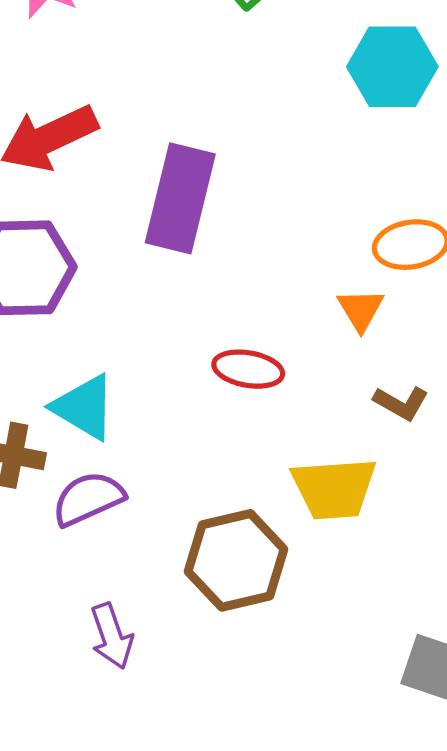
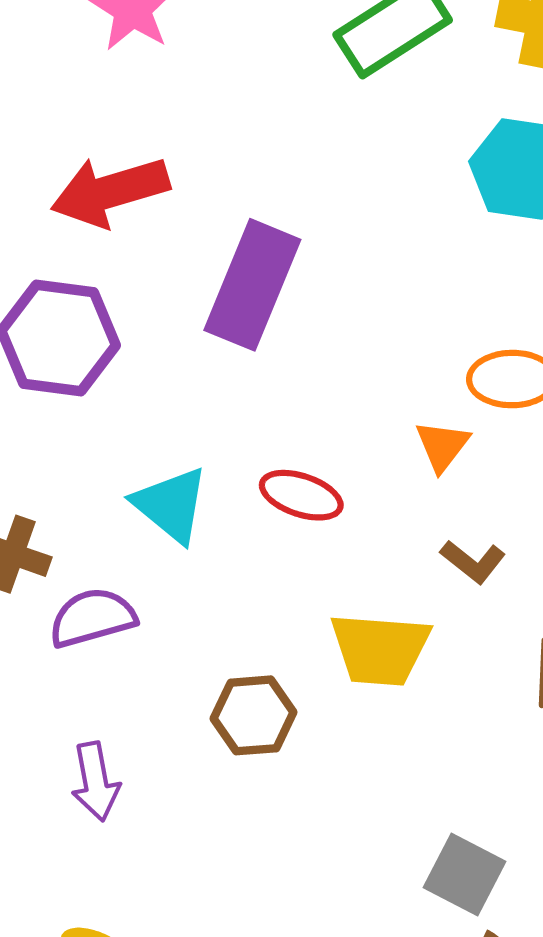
cyan triangle: (84, 407) -> (171, 505), moved
brown hexagon: (236, 560) -> (253, 715), size x0.7

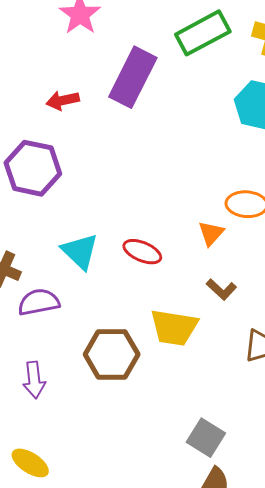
red arrow: (110, 191) -> (63, 100), size x0.6
purple rectangle: (252, 285) -> (133, 77), moved
brown hexagon: (253, 715) -> (112, 354), size x1.4

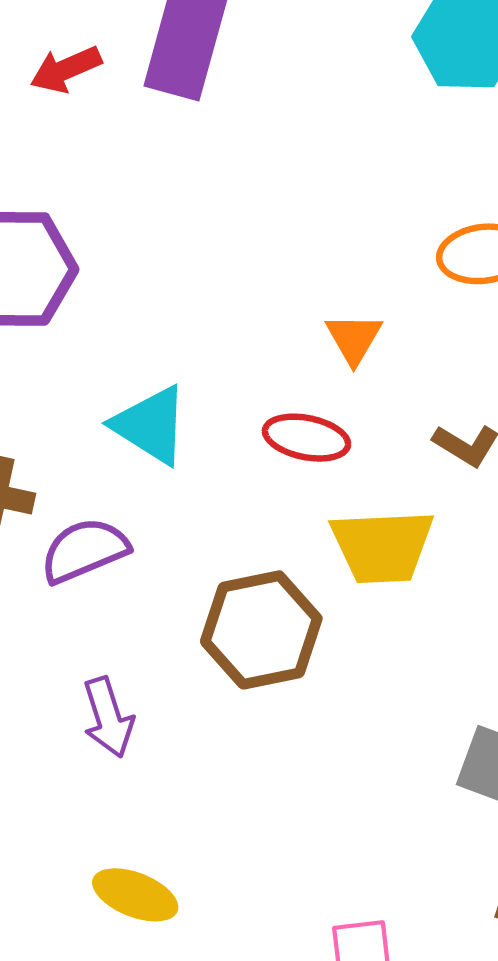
red arrow: (63, 100) -> (66, 69), moved
orange triangle: (211, 233) -> (354, 338), moved
red ellipse: (142, 252) -> (307, 438), moved

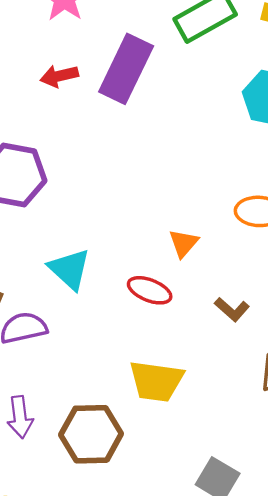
yellow trapezoid: (382, 546) -> (156, 381), moved
brown hexagon: (261, 630) -> (91, 434), moved

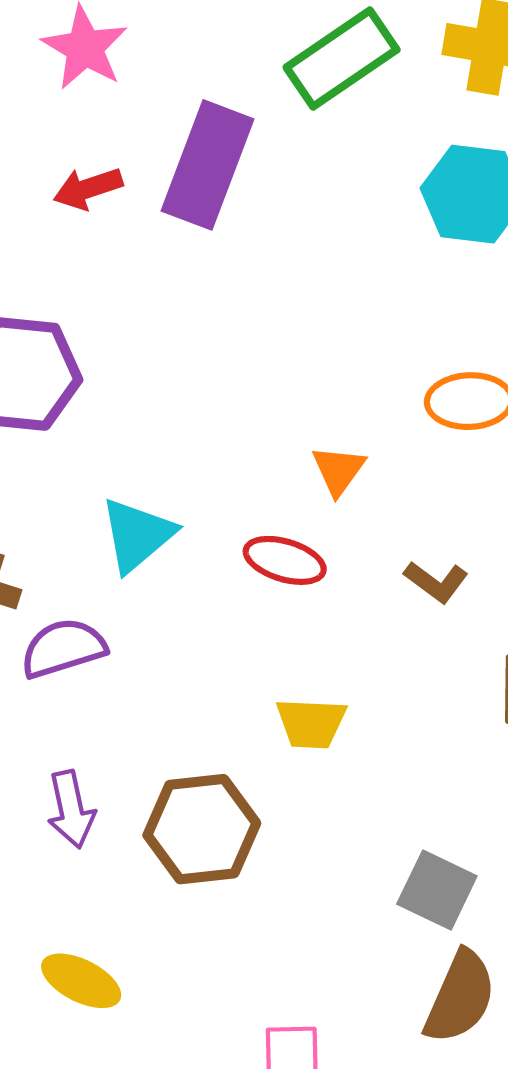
cyan triangle: (70, 269) -> (137, 535), turned 42
yellow trapezoid: (156, 381) -> (311, 723), size x0.7

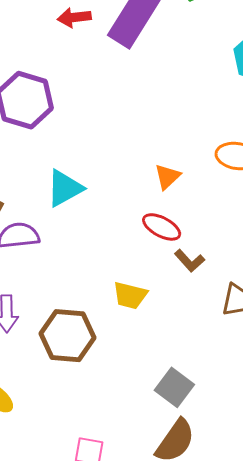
red ellipse: (285, 560) -> (162, 227), moved
brown L-shape: (436, 582) -> (190, 261), moved

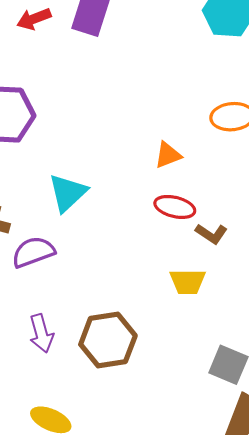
orange triangle: (167, 177) -> (168, 155), turned 36
yellow trapezoid: (130, 295) -> (188, 282), moved

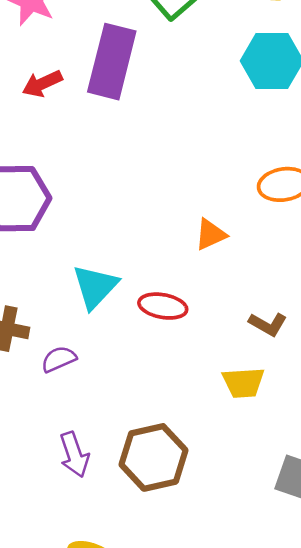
red ellipse: (175, 207) -> (163, 306), moved
purple semicircle: (33, 252) -> (59, 359), size x0.7

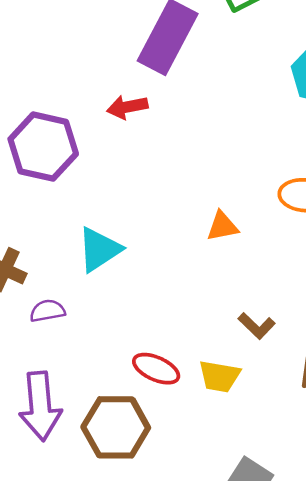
red arrow: (42, 84) -> (127, 107), moved
red ellipse: (163, 306) -> (156, 369), moved
purple arrow: (74, 455) -> (40, 406), size x1.5

